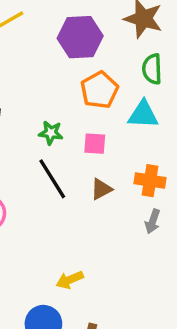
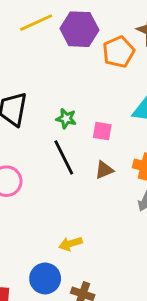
purple hexagon: (80, 37) -> (79, 29), moved
orange pentagon: (99, 90) -> (119, 52), moved

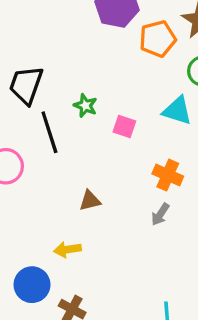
black line: (64, 157) -> (49, 132), moved
brown triangle: (104, 170) -> (90, 201), moved

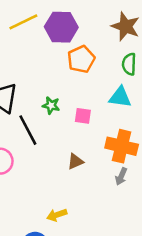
orange pentagon: (158, 39) -> (81, 59), moved
orange cross: (168, 175) -> (122, 146), size x1.4
brown triangle: (90, 201) -> (75, 161), moved

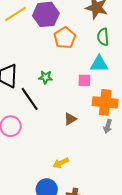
pink square: (83, 116) -> (84, 80), moved

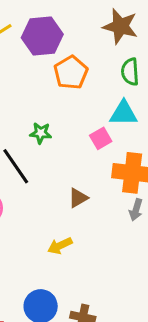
pink square: (84, 80) -> (101, 138), turned -32
yellow arrow: (61, 163) -> (60, 246), moved

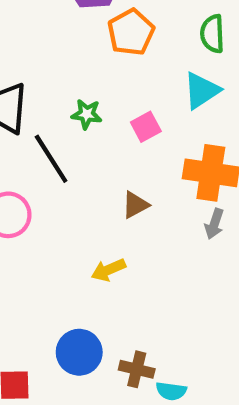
cyan triangle: (124, 113) -> (202, 91), turned -36
pink square: (101, 138) -> (146, 127), moved

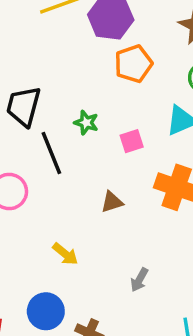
gray arrow: (214, 224) -> (139, 280), moved
yellow arrow: (108, 270) -> (65, 254), moved, turned -128

